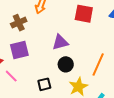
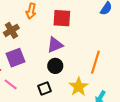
red square: (84, 14) -> (62, 18), moved
black circle: (66, 64) -> (55, 66), moved

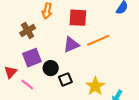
orange line: (95, 62) -> (98, 40), moved, turned 50
black circle: (55, 66) -> (51, 68), moved
black square: (44, 89) -> (65, 79), moved

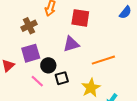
orange line: (98, 40) -> (103, 60), moved
pink line: (27, 84) -> (37, 81), moved

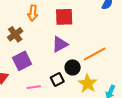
black circle: (48, 65) -> (73, 67), moved
pink line: (37, 81) -> (34, 87), turned -40

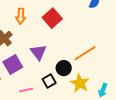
red square: (64, 17) -> (52, 18), turned -36
purple triangle: (60, 44) -> (38, 52), moved, turned -36

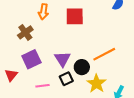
red square: (52, 18) -> (75, 16), turned 36
purple triangle: (38, 52) -> (62, 59), moved

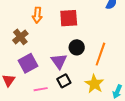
orange line: (104, 54) -> (100, 54), turned -40
black circle: (82, 67) -> (77, 47), moved

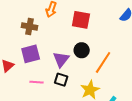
brown cross: (20, 37) -> (29, 26), turned 35
black square: (64, 81) -> (61, 80), turned 32

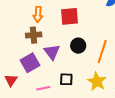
brown cross: (29, 26) -> (34, 35), moved
purple triangle: (61, 59) -> (52, 52), moved

